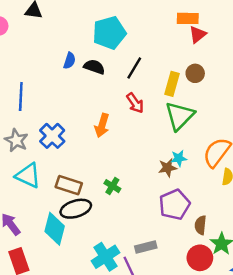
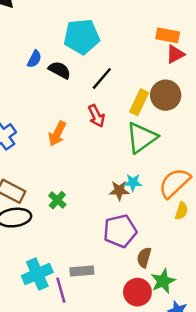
brown circle: (195, 73) -> (166, 95), size x1.5

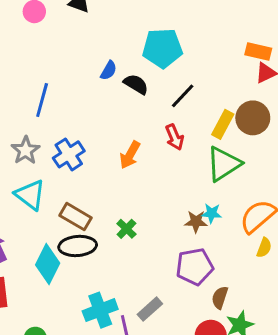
gray rectangle: (82, 271) -> (150, 309), turned -40

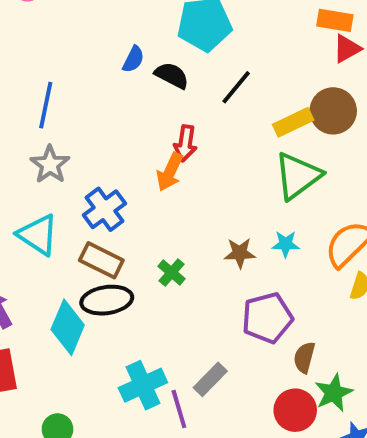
yellow rectangle: (223, 124) -> (293, 122), turned 40
red arrow: (174, 137) -> (185, 143), moved, turned 35
gray star: (26, 150) -> (50, 165), moved
blue cross: (69, 154) -> (104, 209), moved
brown star: (196, 222) -> (240, 253), moved

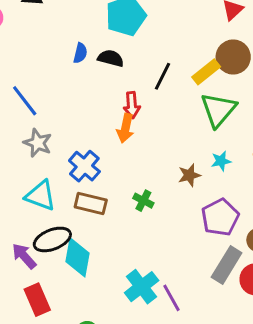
black line: (236, 87) -> (162, 76), moved
blue line: (46, 105) -> (25, 101), turned -36
black ellipse: (107, 300) -> (52, 239), moved
gray rectangle: (210, 379) -> (227, 265), moved, size x1.4

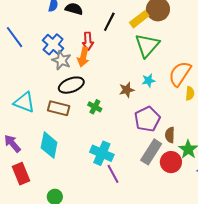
gray star: (38, 143) -> (61, 60), moved
blue cross: (84, 166) -> (53, 44), moved
black ellipse: (52, 239) -> (71, 85), moved
cyan cross: (142, 287) -> (102, 153), moved, turned -30

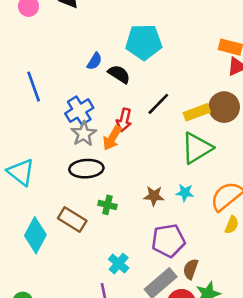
green cross: (95, 107) -> (107, 205), turned -32
brown rectangle: (59, 108) -> (72, 220), moved
cyan cross: (102, 153) -> (119, 264), moved, size x0.7

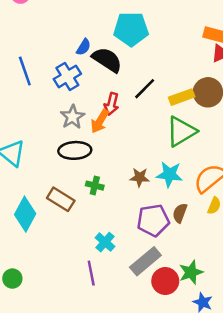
black semicircle: (119, 74) -> (107, 60), size x1.4
blue cross: (79, 111) -> (67, 76), moved
cyan star: (185, 193) -> (169, 174), size x1.5
brown semicircle: (191, 269) -> (180, 213), moved

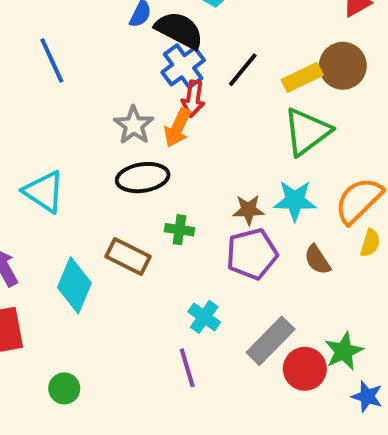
blue cross: (67, 76) -> (183, 66), moved
brown semicircle: (180, 213) -> (317, 260), turned -48
purple pentagon: (153, 220) -> (252, 254), moved

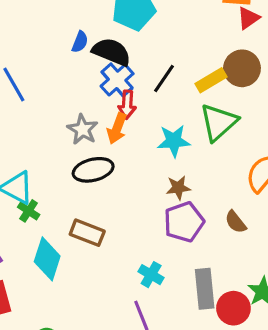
cyan star: (295, 201) -> (174, 141), moved
green cross: (179, 230) -> (29, 211), moved, turned 30
gray rectangle: (271, 341) -> (205, 289), turned -45

